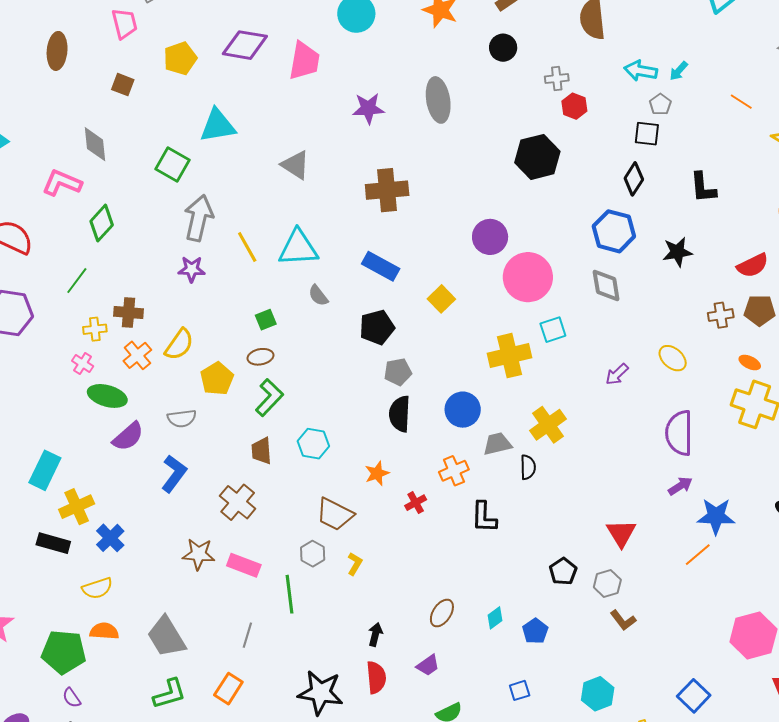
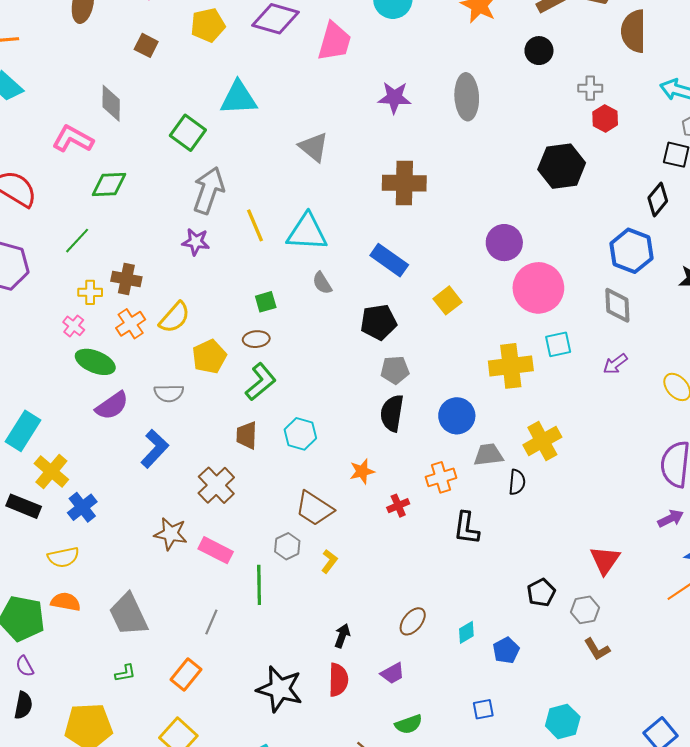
green diamond: (102, 223) -> (109, 185), turned 39
purple arrow: (617, 374) -> (615, 364), moved
yellow cross: (77, 507) -> (51, 471), turned -32
green L-shape: (170, 694) -> (125, 673), size x0.6

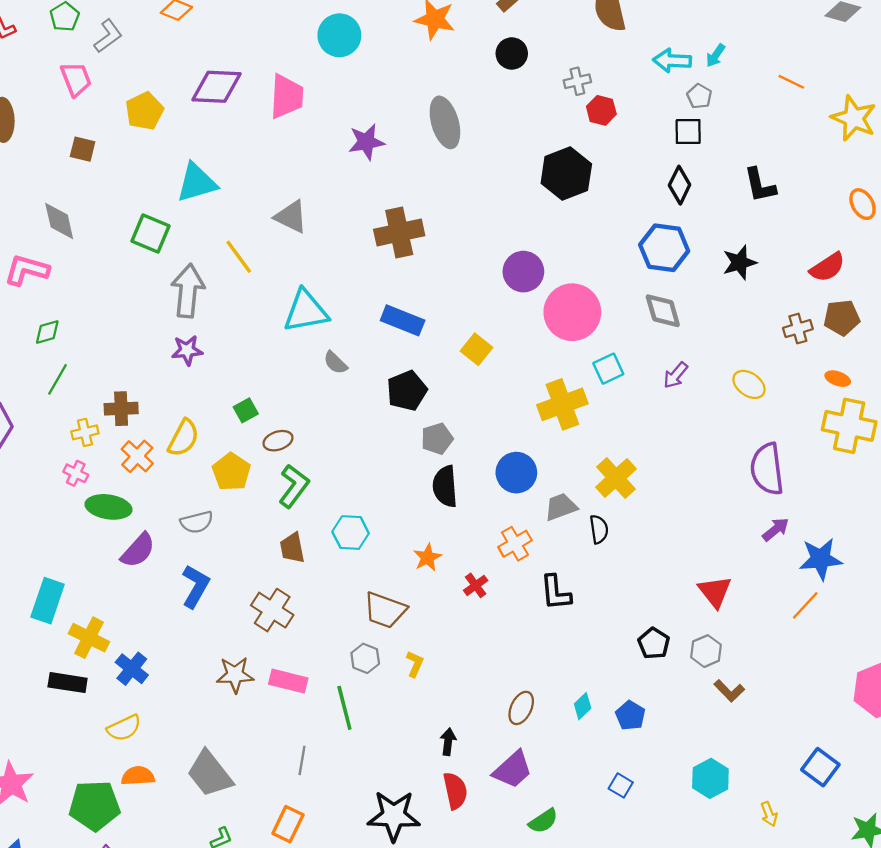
green diamond: (109, 185) -> (47, 332), moved, size x0.7
yellow line: (255, 225) -> (239, 257), moved
green square: (266, 302) -> (246, 410), moved
purple trapezoid: (393, 673) -> (513, 770), size x1.5
blue square: (483, 709) -> (621, 785), turned -35

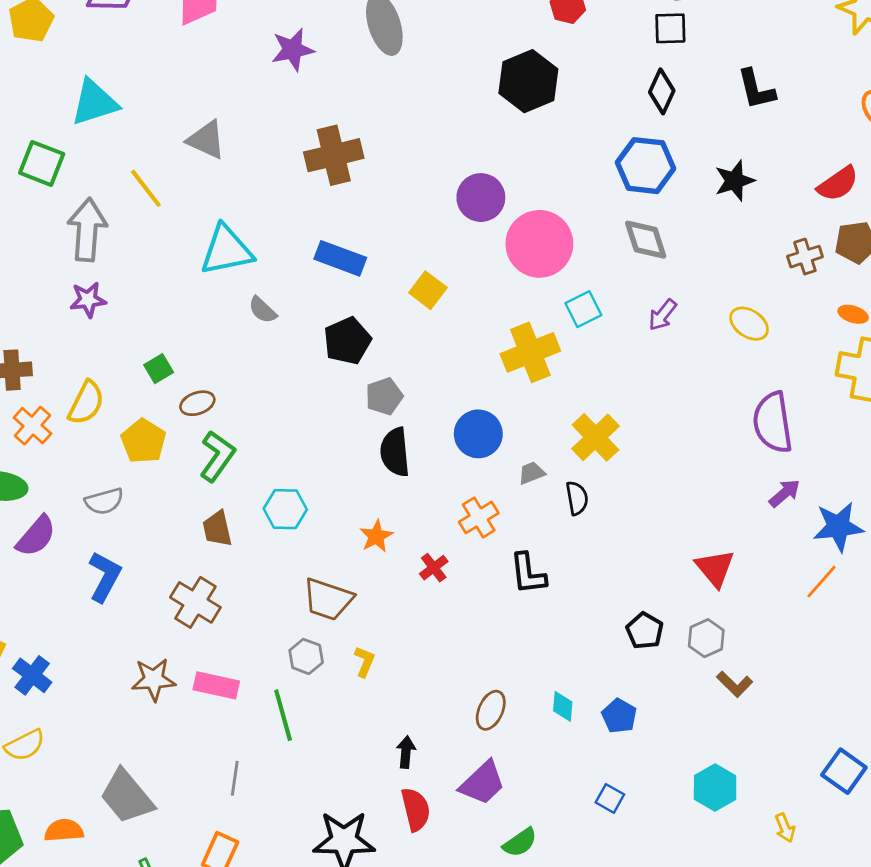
gray trapezoid: (561, 507) -> (532, 473), size x0.7
cyan diamond: (583, 706) -> (563, 706), turned -40
orange semicircle: (138, 776) -> (64, 830), moved

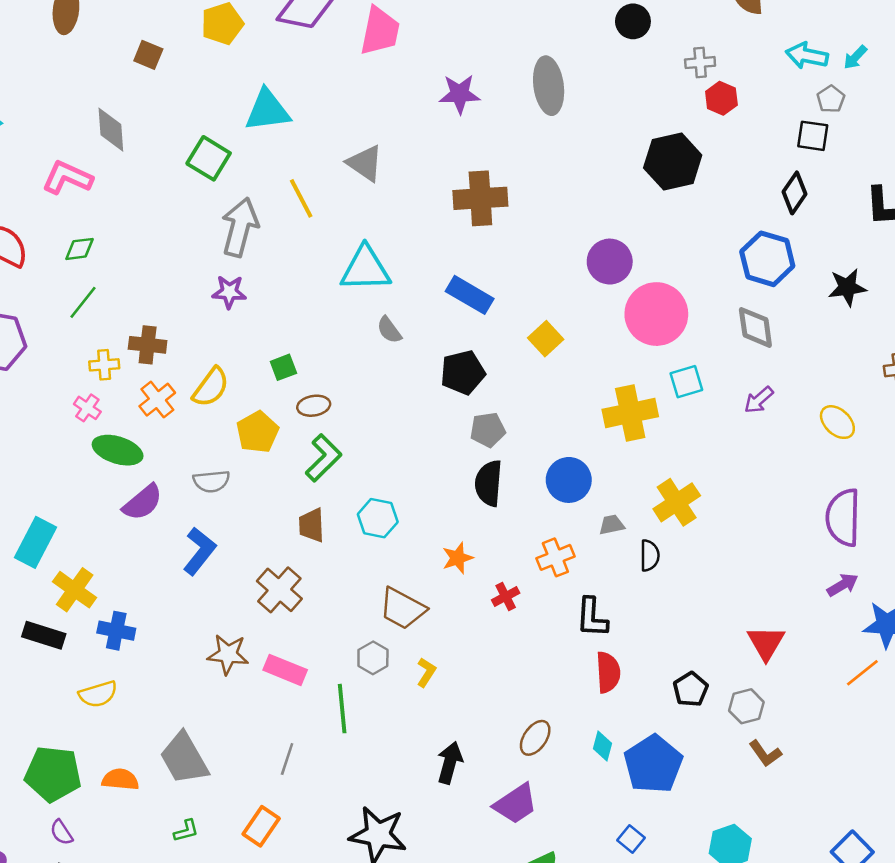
blue cross: (32, 675) -> (116, 631), turned -36
blue pentagon: (619, 716) -> (653, 764), size x1.8
black arrow: (406, 752) -> (450, 763), size x1.4
red semicircle: (416, 809) -> (608, 672), moved

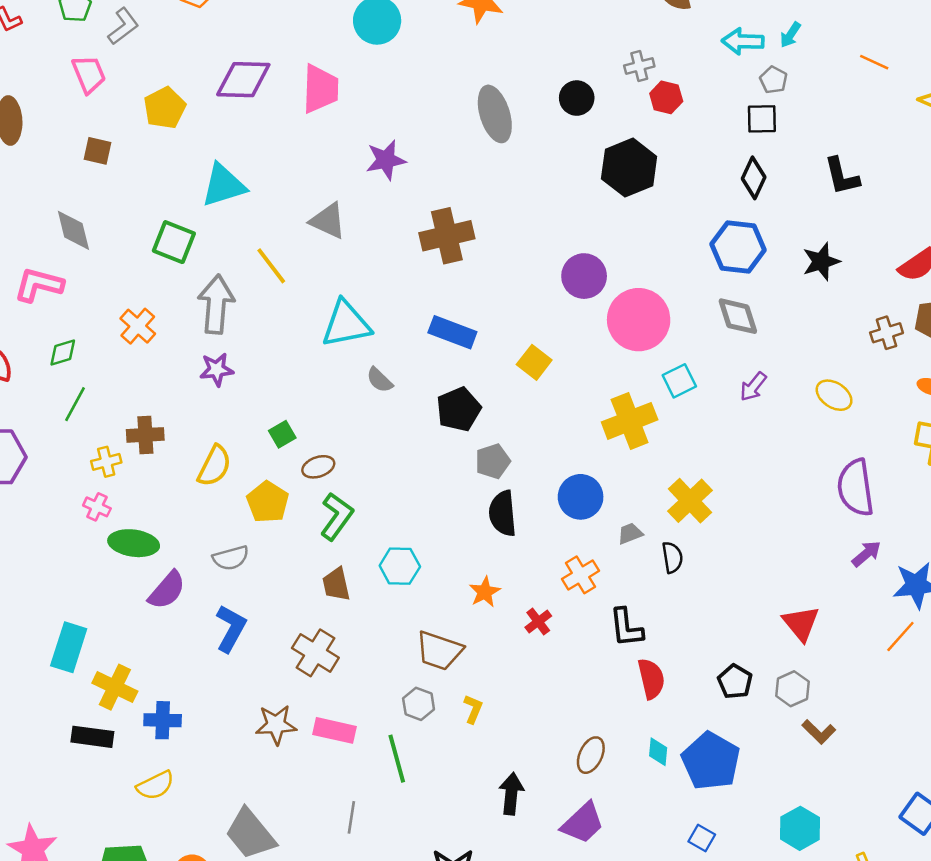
black circle: (633, 21) -> (577, 98), moved
purple star: (460, 94) -> (386, 160), moved
orange cross: (157, 400) -> (138, 326), moved

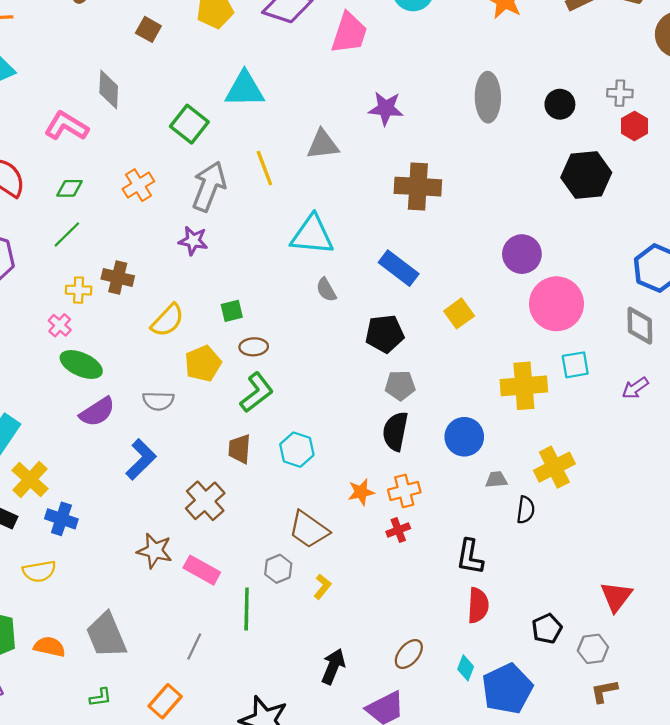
gray triangle: (328, 221) -> (323, 145), turned -48
orange cross: (581, 575) -> (404, 491), moved
brown L-shape: (819, 732) -> (604, 691), turned 108

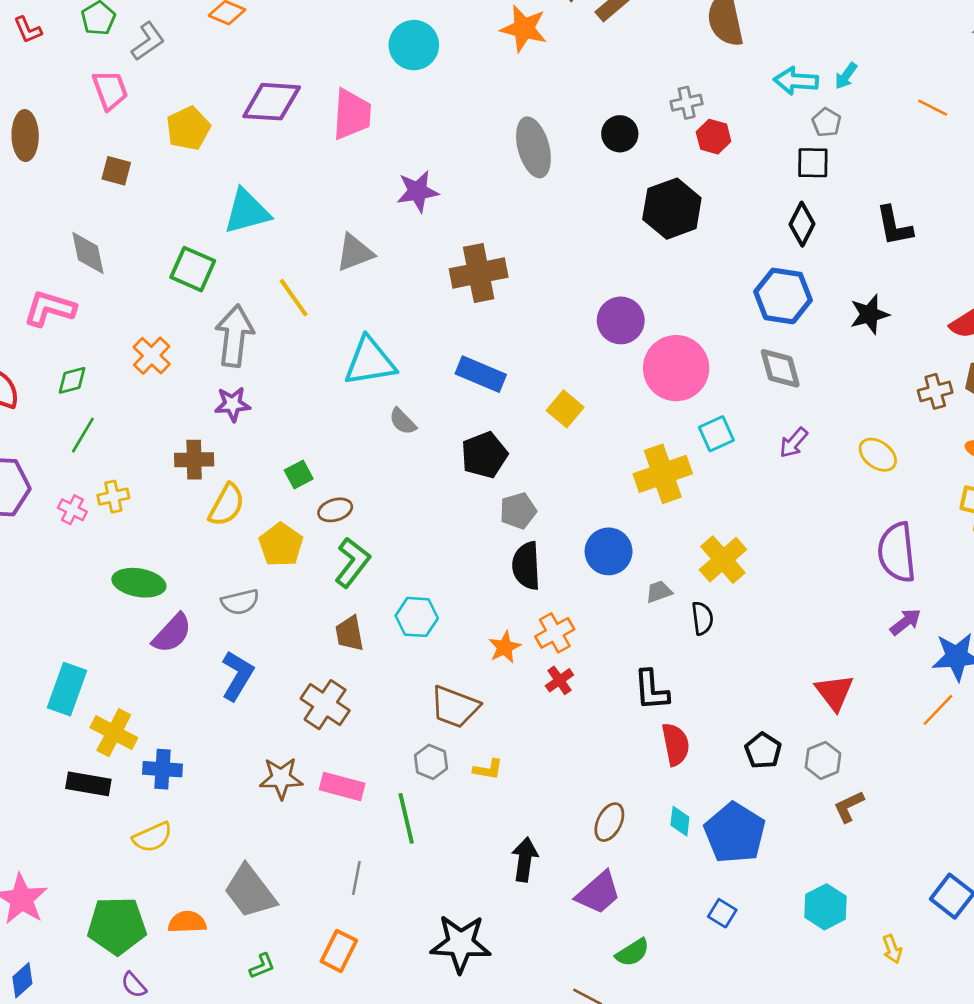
brown cross: (118, 277) -> (194, 460), moved
pink cross: (60, 325) -> (72, 510), moved
yellow L-shape: (322, 587) -> (488, 769), turned 75

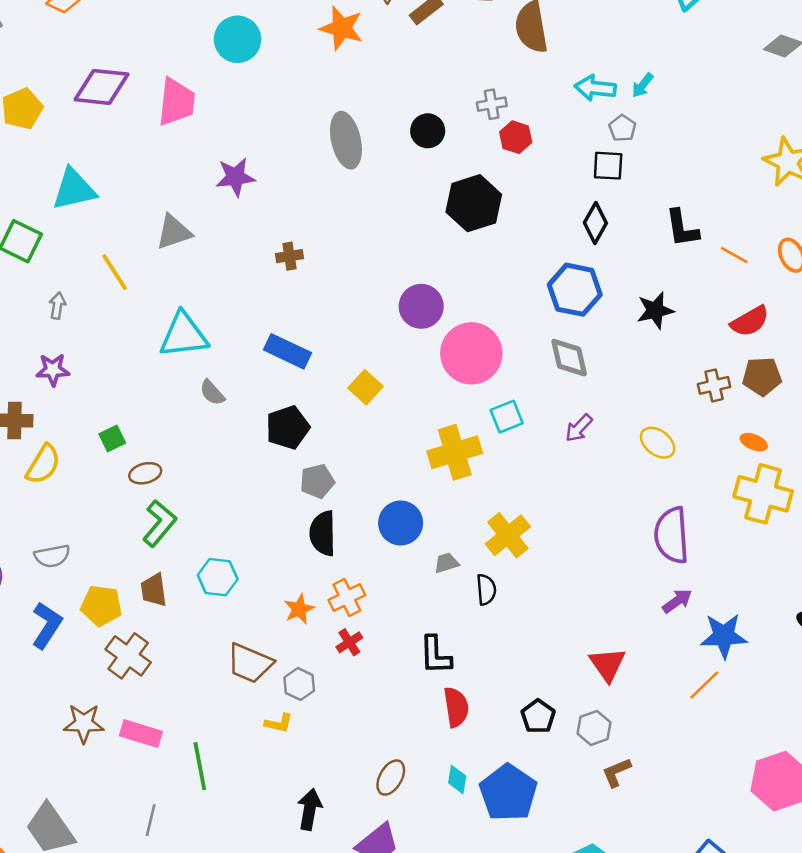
orange line: (933, 108) -> (734, 255), moved
brown cross: (479, 273) -> (289, 256), size x0.5
gray arrow: (234, 336) -> (57, 306), size x0.5
yellow pentagon: (281, 545) -> (101, 606), moved, turned -30
gray hexagon: (431, 762) -> (299, 684), moved

